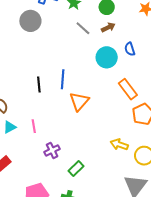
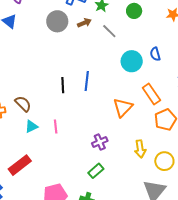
brown arrow: (108, 27) -> (84, 23), moved
orange triangle: (79, 101) -> (123, 107), moved
yellow arrow: (119, 144) -> (140, 149), turned -120
purple cross: (52, 150) -> (100, 142), moved

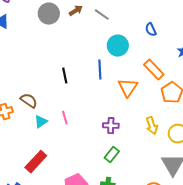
cyan circle: (132, 61) -> (118, 46), moved
blue line: (87, 81) -> (100, 70), moved
purple cross: (100, 142) -> (111, 126), turned 35

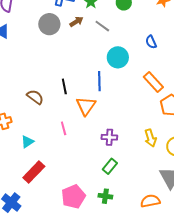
orange triangle: (128, 88) -> (86, 106), moved
brown semicircle: (29, 101) -> (35, 97), moved
cyan triangle: (41, 122) -> (27, 142), moved

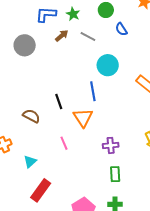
gray circle: (49, 24) -> (25, 45), moved
blue semicircle: (151, 42) -> (121, 29), moved
green rectangle: (110, 166) -> (115, 174), turned -35

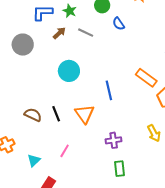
cyan circle: (108, 65) -> (69, 71), moved
blue line: (93, 91) -> (109, 90), moved
black line: (59, 102) -> (56, 114), moved
pink line: (64, 143) -> (65, 151), moved, turned 56

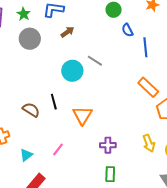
green star: (70, 11) -> (24, 14), moved
gray line: (86, 33) -> (95, 61), moved
blue line: (109, 90) -> (145, 47), moved
black line: (56, 114) -> (54, 102), moved

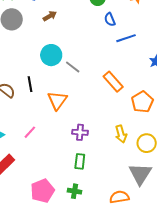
blue line: (145, 47) -> (126, 38), turned 72
gray line: (95, 61) -> (73, 67), moved
orange rectangle: (148, 87) -> (113, 82), moved

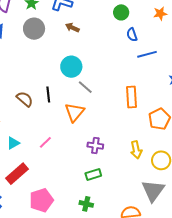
brown arrow: (50, 16) -> (72, 28), turned -128
gray line: (73, 67) -> (85, 87), moved
orange rectangle: (113, 82) -> (131, 97), turned 35
green rectangle: (80, 161) -> (93, 174), turned 63
pink pentagon: (43, 191) -> (41, 200), moved

